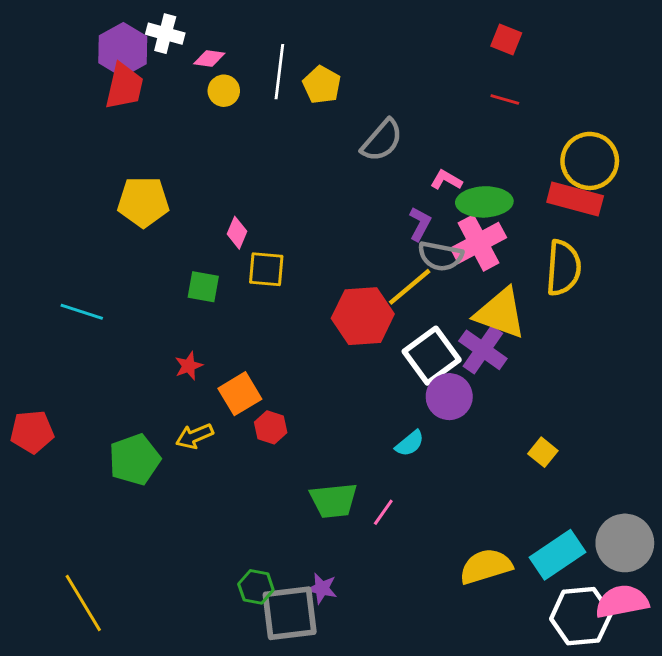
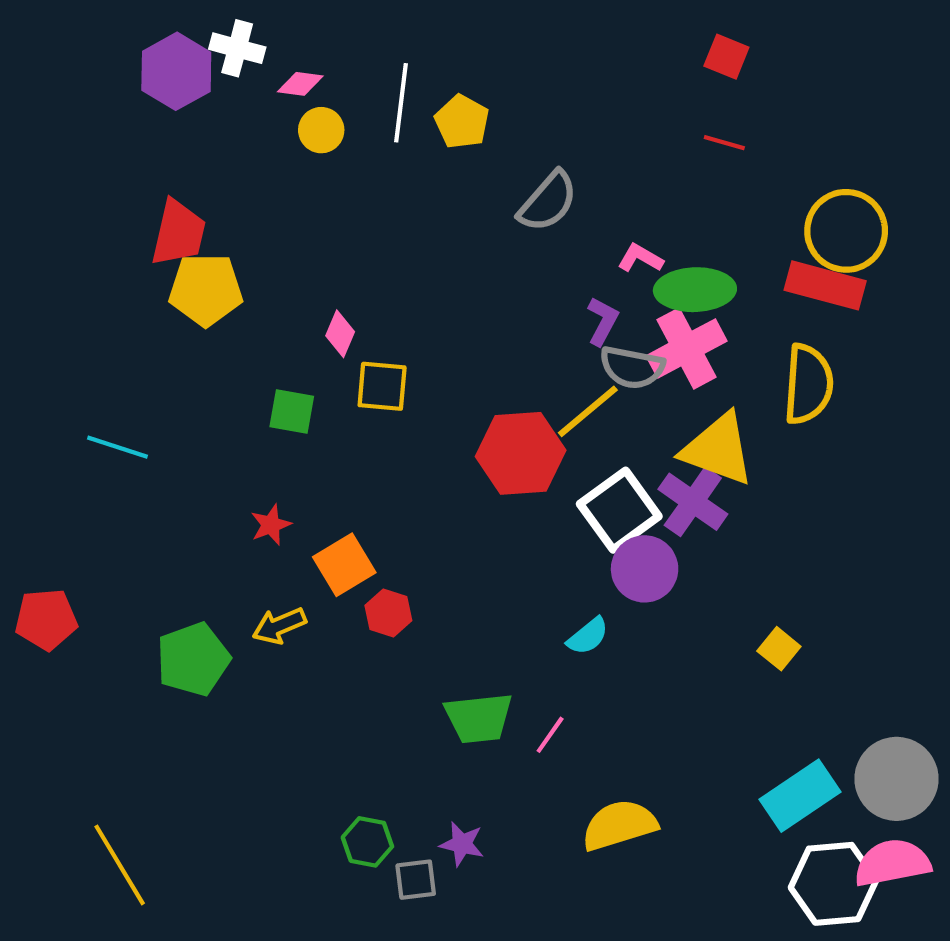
red trapezoid: (124, 86) -> (178, 233), moved
yellow semicircle: (486, 566) -> (619, 825), moved
gray square: (290, 613) -> (416, 880), size x0.5

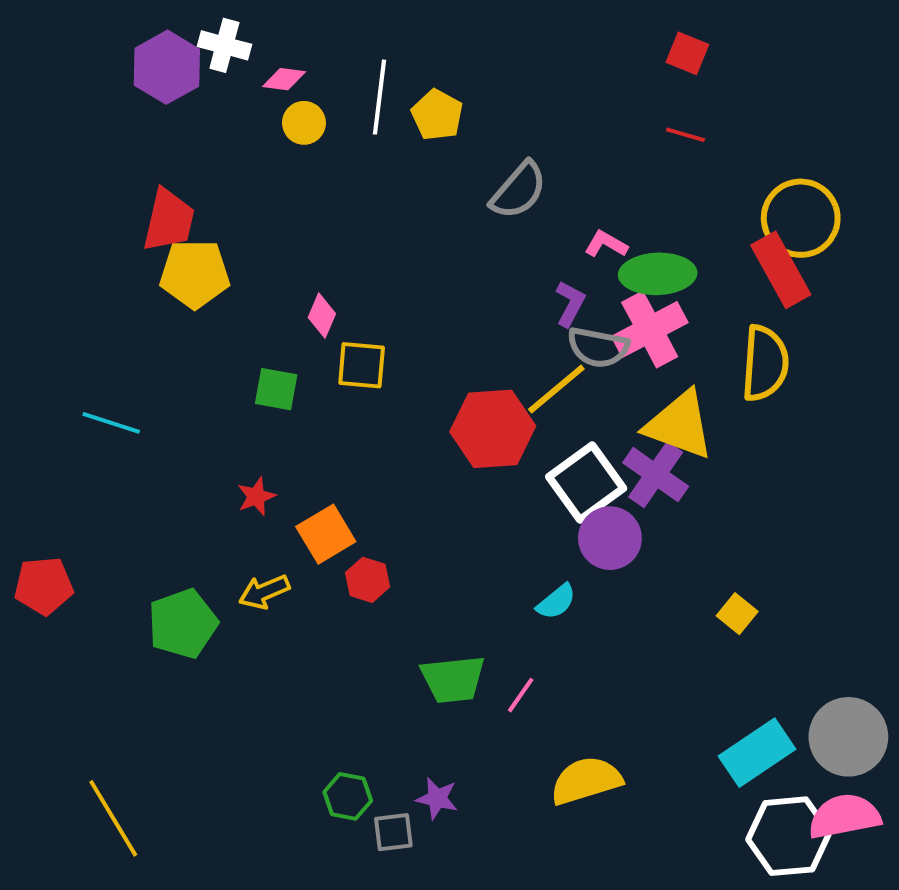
red rectangle: (825, 285) -> (781, 270), turned 46

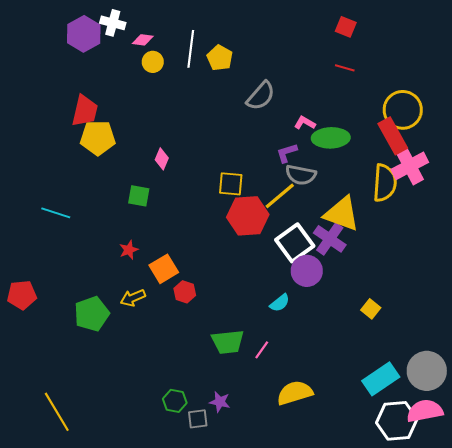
purple L-shape: (570, 304) -> (287, 153), turned -135
pink cross: (650, 330) -> (410, 166), moved
yellow square: (362, 365) -> (231, 184), moved

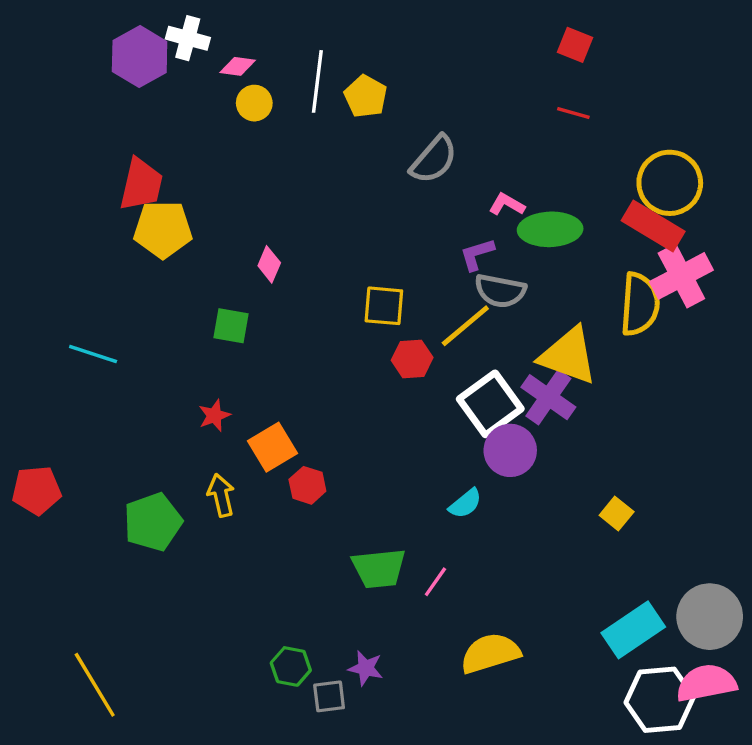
red rectangle: (393, 136) -> (653, 226), turned -30
red hexagon: (248, 216) -> (412, 359), size x0.6
yellow arrow: (133, 298) -> (221, 495), turned 100

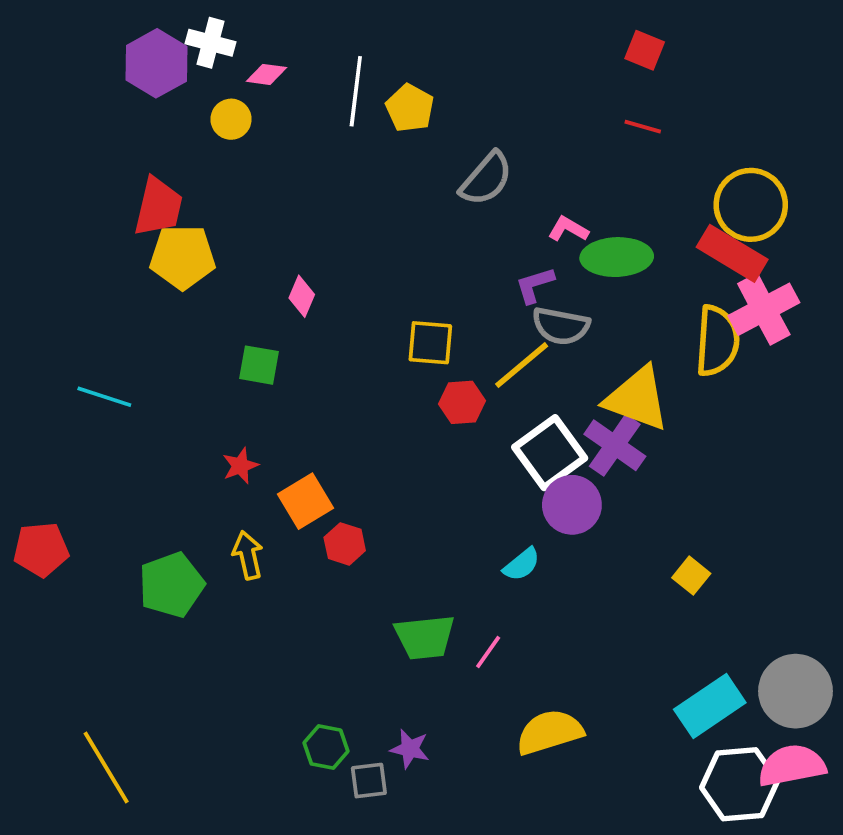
yellow circle: (254, 103) -> (231, 119), moved

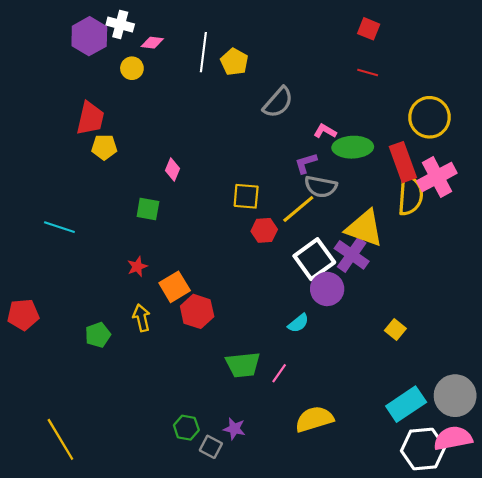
red rectangle: (732, 253) -> (403, 162), moved, turned 39
yellow pentagon: (183, 257) -> (104, 147), size x0.7
red hexagon: (345, 544) -> (197, 311), size x1.4
green pentagon: (171, 585) -> (98, 335), size x0.7
gray square: (369, 781) -> (211, 447), turned 35

